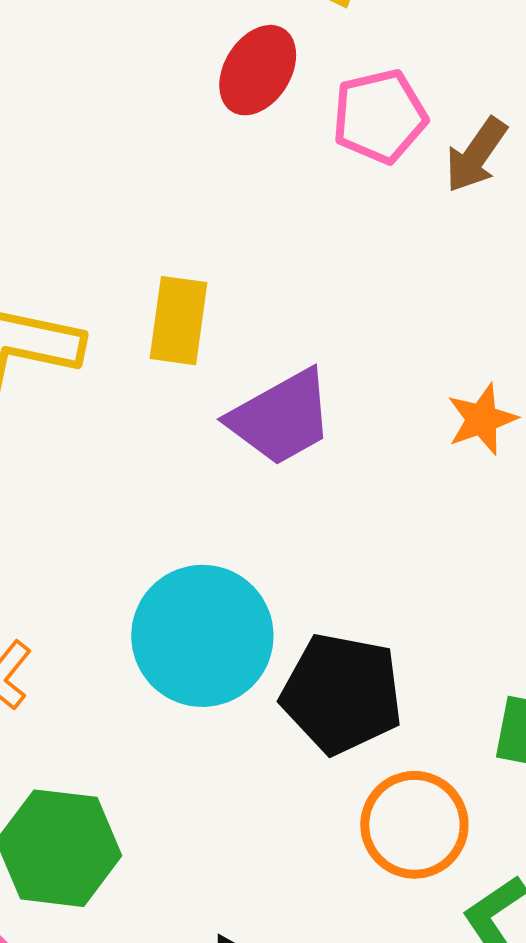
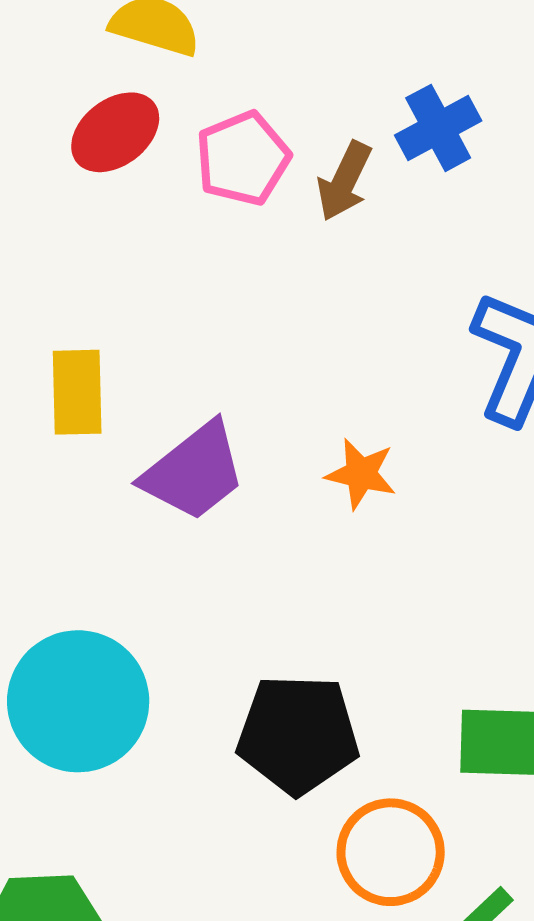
red ellipse: (258, 70) -> (115, 132), turned 30
orange star: (482, 419) -> (361, 474), moved, turned -30
cyan circle: (202, 636) -> (78, 701), moved

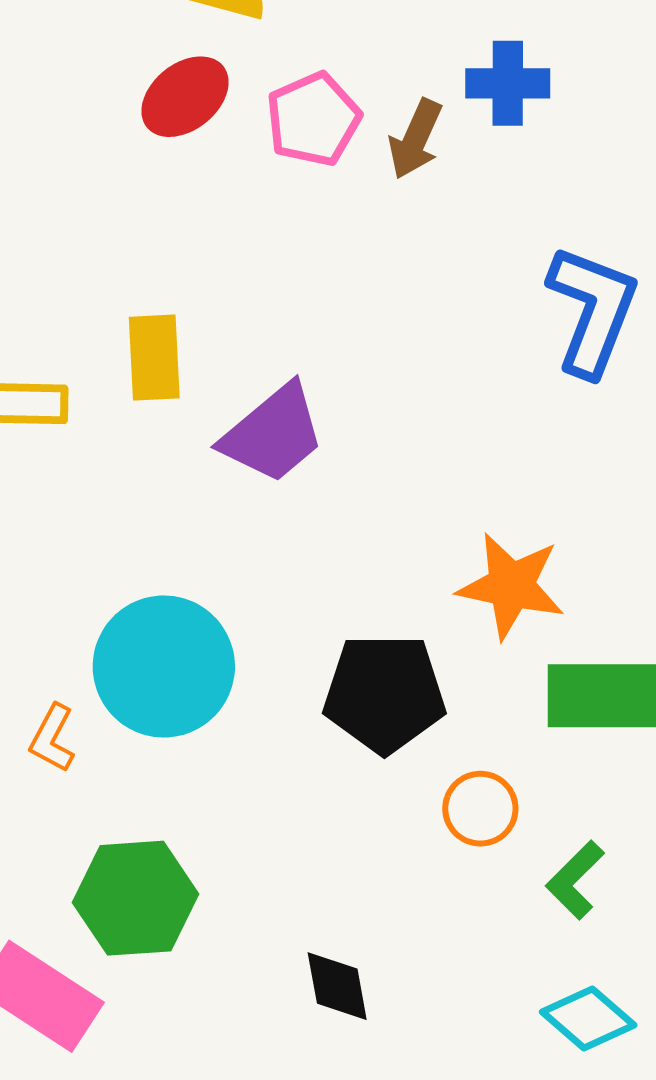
blue cross: (438, 128) -> (508, 83), turned 30
orange star: (361, 474) -> (511, 586), moved, size x1.5
orange circle: (391, 852) -> (480, 809), size x0.7

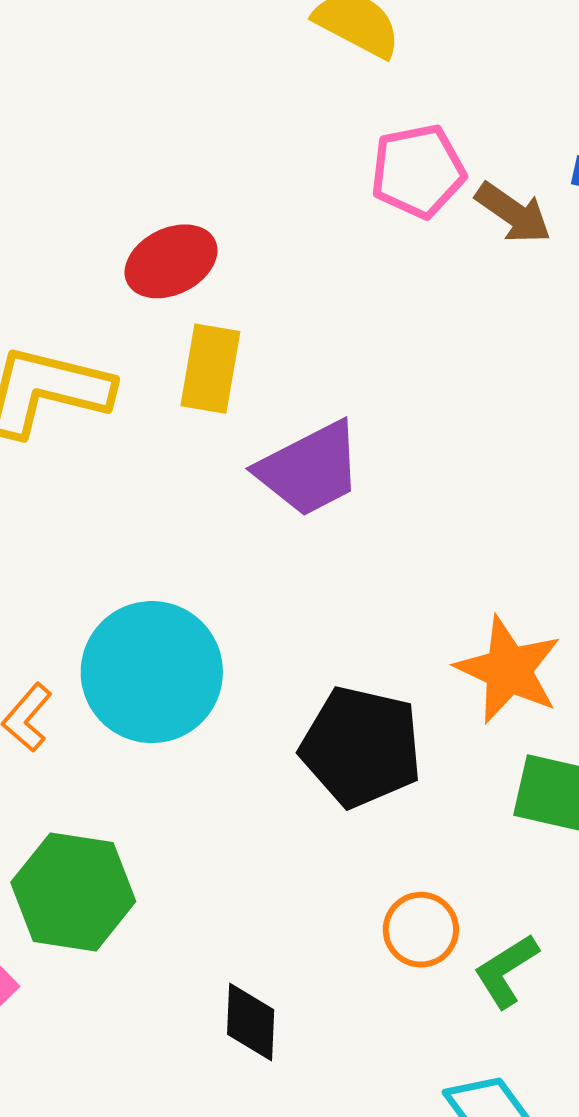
red ellipse: (185, 97) -> (171, 261), moved
brown arrow: (415, 139) -> (513, 213), turned -92
orange circle: (480, 809) -> (421, 930), moved

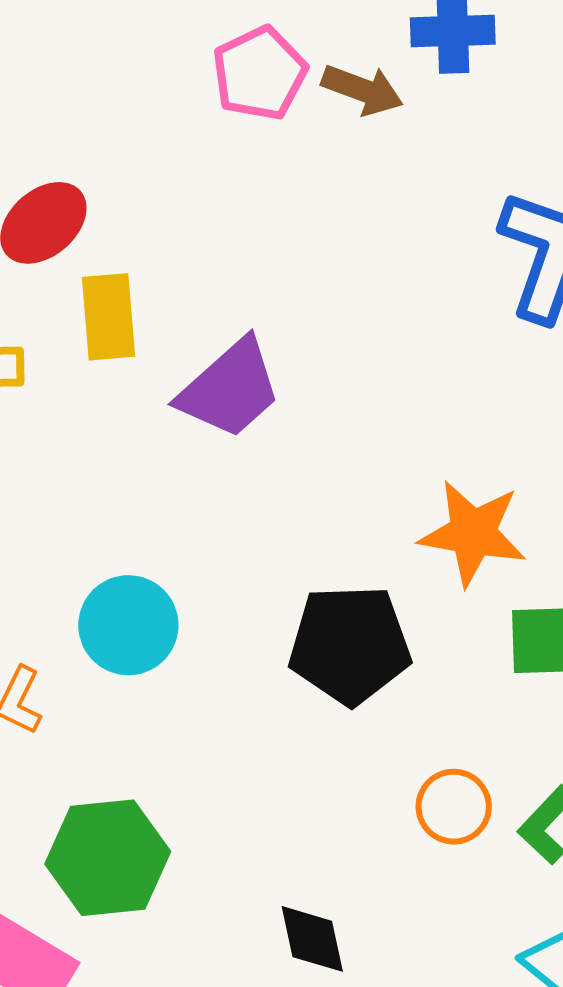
cyan circle: (152, 672) -> (128, 625), size x0.7

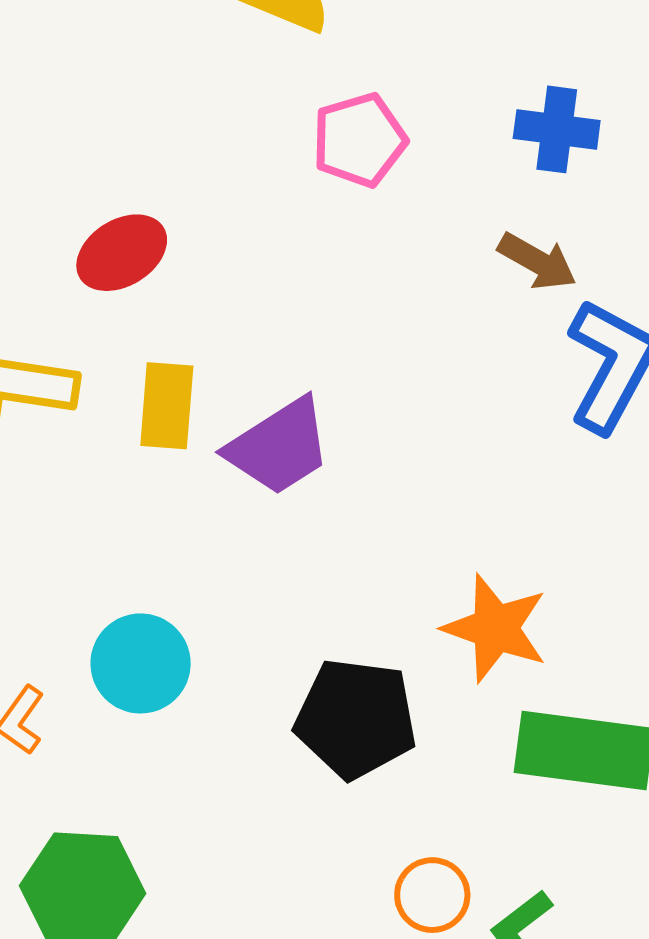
brown arrow: (362, 90) -> (537, 261), moved
yellow rectangle: (108, 317) -> (167, 406), moved

